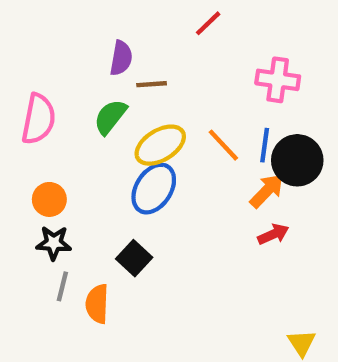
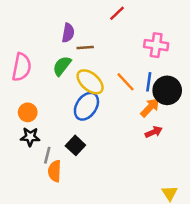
yellow ellipse: (160, 145) -> (90, 82), turned 72
gray line: (62, 286) -> (47, 155), moved

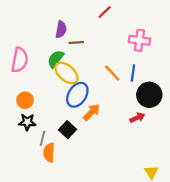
yellow ellipse: (90, 82) -> (66, 73), moved
black circle: (167, 90) -> (149, 95), moved
orange arrow: (150, 107) -> (92, 112), moved

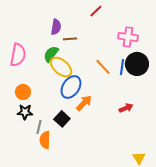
black circle: (149, 95) -> (137, 64), moved

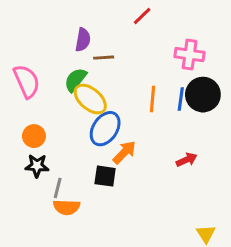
pink semicircle: (18, 55) -> (27, 81), turned -35
orange line: (103, 67) -> (153, 99), turned 48
black square: (62, 119) -> (105, 176), moved, turned -35
orange semicircle: (45, 140) -> (67, 207), turned -90

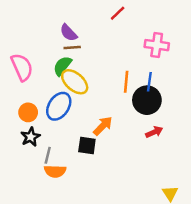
purple semicircle: (83, 40) -> (69, 33), turned 126
brown line: (104, 58) -> (72, 47), moved
black circle: (203, 95) -> (147, 100), moved
blue ellipse: (105, 129) -> (59, 106), moved
black star: (37, 166) -> (31, 137), turned -30

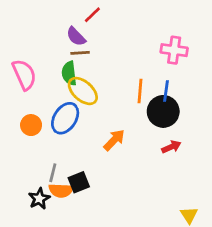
red line: (118, 13) -> (92, 15), moved
green semicircle: (62, 66) -> (69, 73), turned -45
black star: (31, 137) -> (39, 199), moved
black square: (87, 145) -> (79, 182), moved, turned -30

